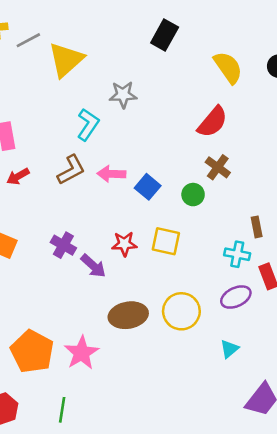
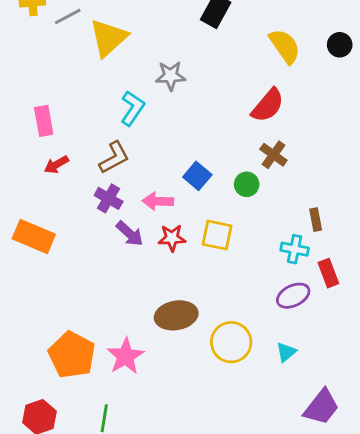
pink arrow: (111, 174) -> (158, 201), moved
purple cross: (63, 245) -> (109, 198), moved
purple arrow: (93, 266) -> (130, 234), moved
yellow circle: (181, 311) -> (231, 342), moved

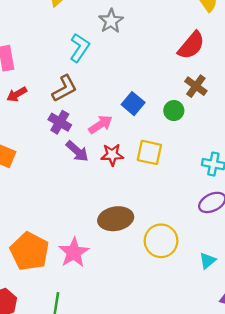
gray star: (171, 76) -> (111, 21), turned -30
pink arrow: (158, 201) -> (101, 125), turned 145
cyan triangle: (286, 352) -> (208, 261), moved

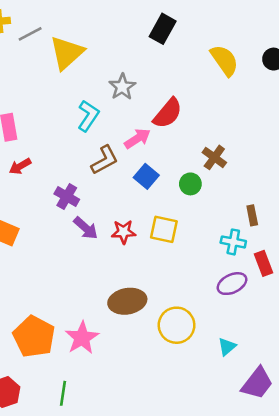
red semicircle: (191, 45) -> (168, 113), moved
brown L-shape: (64, 88) -> (105, 160), moved
pink arrow: (101, 125) -> (137, 139), moved

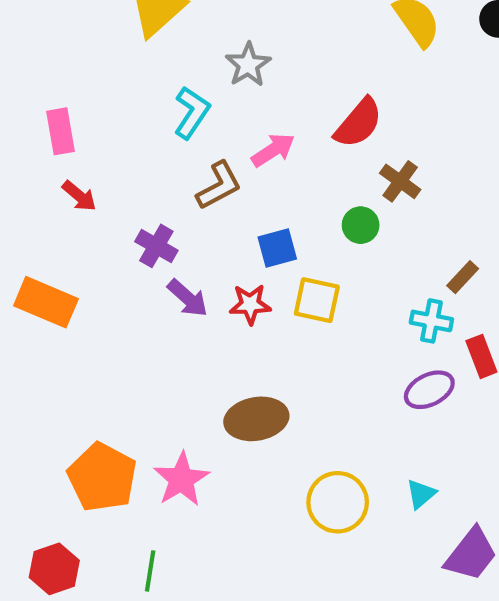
red semicircle: (168, 113) -> (358, 123), moved
red arrow: (20, 166) -> (79, 196), turned -110
blue square: (146, 176) -> (277, 248), moved, turned 35
brown rectangle: (252, 215) -> (463, 277), turned 54
yellow circle: (177, 325) -> (338, 502), moved

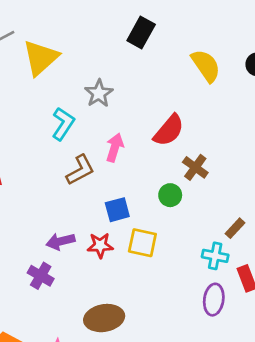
pink arrow: (273, 150) -> (115, 148), turned -40
purple cross: (156, 246) -> (41, 276), moved
purple arrow: (188, 298) -> (60, 241), turned 124
purple ellipse: (429, 390) -> (214, 300), turned -56

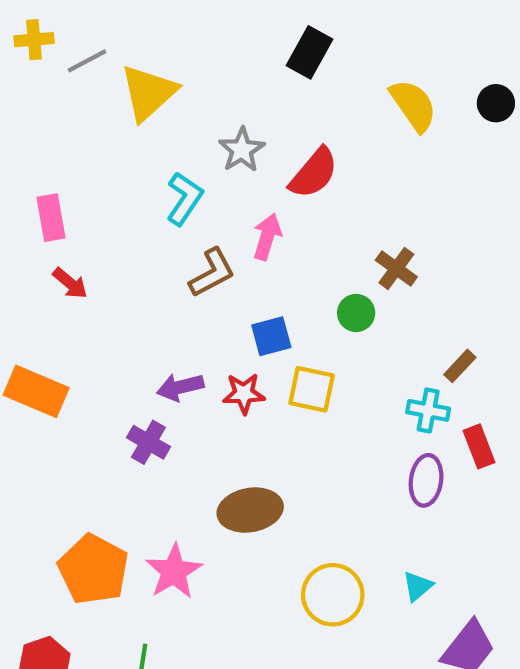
red semicircle: (169, 130) -> (314, 173), moved

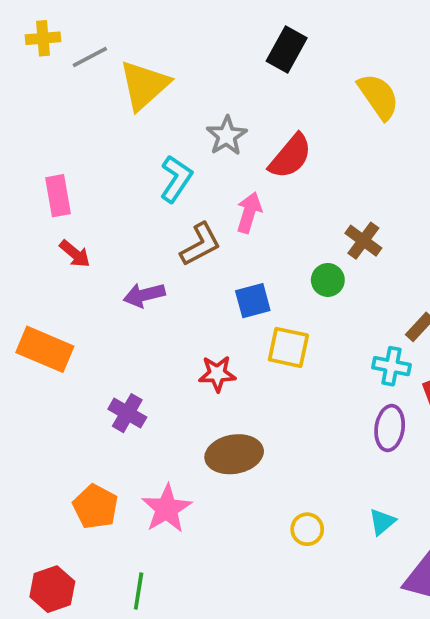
purple arrow: (180, 387) -> (144, 295), moved
red star: (244, 393) -> (217, 374), moved
purple cross: (148, 442) -> (127, 413), moved
orange pentagon: (93, 569) -> (95, 507), size x0.7
yellow circle: (333, 595) -> (307, 529), size x0.6

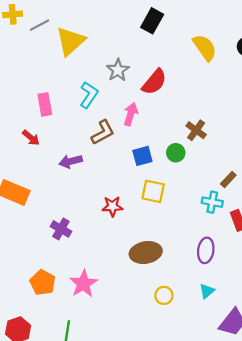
pink rectangle: (58, 196) -> (45, 104), moved
blue square: (253, 301) -> (142, 156), moved
purple ellipse: (390, 428) -> (206, 250), moved
brown ellipse: (234, 454) -> (146, 253), moved

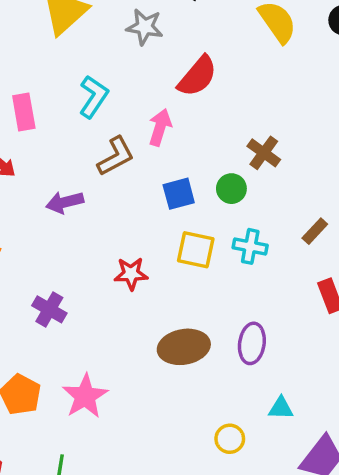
gray star: (118, 70) -> (145, 27), moved, turned -30
cyan cross: (212, 202) -> (250, 246), moved
purple ellipse: (206, 250) -> (252, 343), moved
cyan triangle: (207, 291) -> (281, 408), turned 42
yellow circle: (164, 295) -> (230, 439), moved

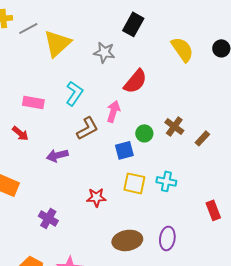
pink rectangle: (24, 112) -> (33, 102), turned -70
green circle: (231, 189) -> (144, 133), moved
brown rectangle: (315, 231) -> (202, 138), moved

